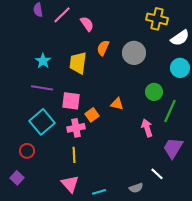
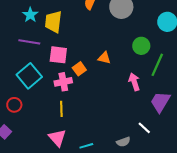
yellow trapezoid: (78, 63) -> (53, 22), moved

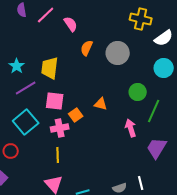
cyan star: (30, 15) -> (17, 66), moved
purple line: (29, 42) -> (26, 88), turned -40
white line: (144, 128) -> (141, 183), moved, turned 32

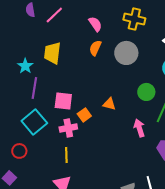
yellow cross: (141, 19) -> (134, 19), moved
pink semicircle: (71, 24) -> (95, 24), moved
yellow trapezoid: (50, 68) -> (52, 53), moved
purple line: (26, 88) -> (34, 88), turned -50

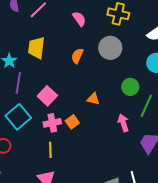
orange semicircle: (95, 48) -> (77, 56), moved
pink square: (63, 101) -> (47, 96), turned 36
orange square: (84, 115) -> (72, 122), moved

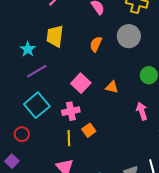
purple line: (18, 83) -> (37, 71), turned 50
pink square: (47, 96) -> (81, 83), moved
orange square: (72, 122) -> (89, 130), moved

